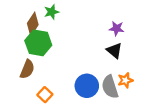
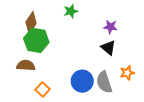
green star: (52, 12) -> (71, 11), moved
brown semicircle: (27, 69) -> (26, 65), turned -108
orange star: (125, 80) -> (127, 73), moved

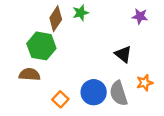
brown diamond: (31, 23) -> (56, 19), moved
purple star: (110, 27) -> (140, 16), moved
orange square: (43, 89) -> (60, 99), moved

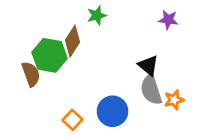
brown diamond: (56, 19) -> (72, 41), moved
brown semicircle: (30, 74) -> (31, 74), moved, turned 66
gray semicircle: (119, 93) -> (151, 90), moved

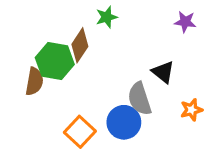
brown semicircle: (31, 74) -> (34, 81), turned 30
gray semicircle: (151, 90) -> (140, 99), moved
orange square: (72, 120) -> (80, 132), size x1.4

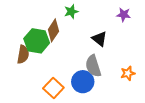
black triangle: (163, 72) -> (100, 39), moved

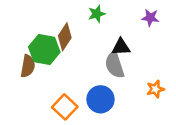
green star: (71, 12) -> (97, 14), moved
black triangle: (100, 39) -> (121, 47), turned -42
gray semicircle: (93, 66) -> (115, 65), moved

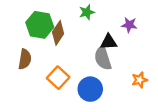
purple star: (150, 18) -> (129, 25), moved
green hexagon: (44, 50) -> (40, 25), moved
orange square: (65, 107) -> (58, 78), moved

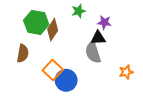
purple star: (129, 25) -> (104, 22), moved
blue circle: (90, 89) -> (66, 80), moved

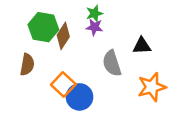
purple star: (104, 22) -> (94, 27), moved
black triangle: (98, 38) -> (142, 46), moved
orange star: (126, 72) -> (152, 87), size x1.6

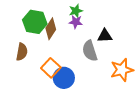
black triangle: (142, 46) -> (105, 36), moved

